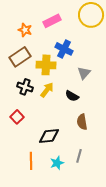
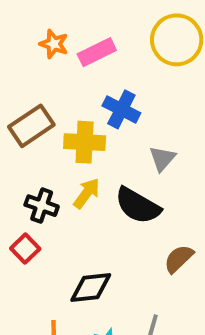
orange star: (25, 30) -> (54, 44), moved
black cross: (25, 87) -> (42, 206), moved
black semicircle: (72, 96) -> (138, 206), size x1.6
brown semicircle: (82, 122) -> (179, 259), moved, turned 56

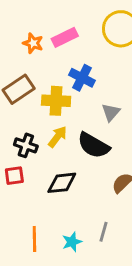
orange star: (54, 44) -> (33, 43), moved
red square: (25, 249) -> (14, 176), turned 36
black diamond: (91, 287) -> (62, 183), moved

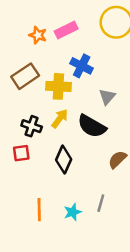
black diamond: (62, 183) -> (64, 160), turned -60

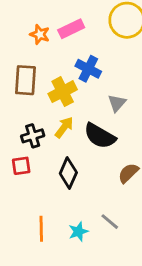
brown rectangle: (25, 76) -> (26, 80), turned -52
yellow cross: (58, 86) -> (63, 92), turned -30
black cross: (32, 126) -> (33, 136), turned -36
gray line: (101, 203) -> (110, 222), turned -66

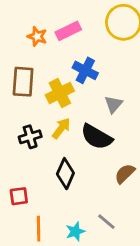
red square: (21, 166) -> (19, 196), moved

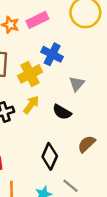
black semicircle: (97, 137) -> (62, 112), size x0.7
black diamond: (65, 174) -> (50, 156), moved

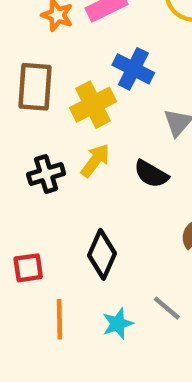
black diamond: (50, 156) -> (102, 254), moved

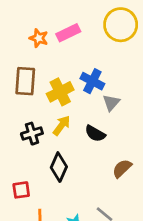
blue cross: (133, 69) -> (92, 81), moved
black diamond: (102, 254) -> (59, 167), moved

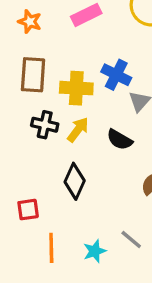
orange star: (39, 38) -> (30, 22), moved
yellow cross: (60, 92) -> (76, 88), turned 30
black cross: (32, 134) -> (45, 125), moved, turned 30

